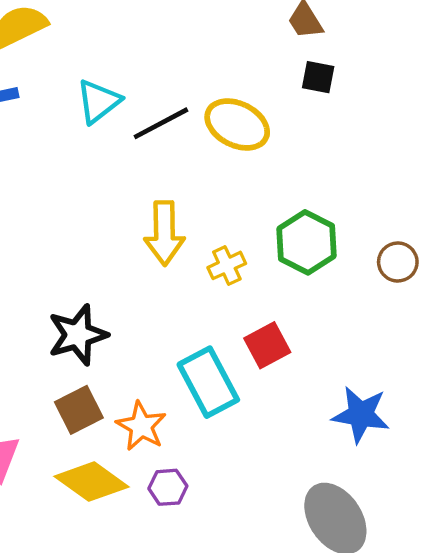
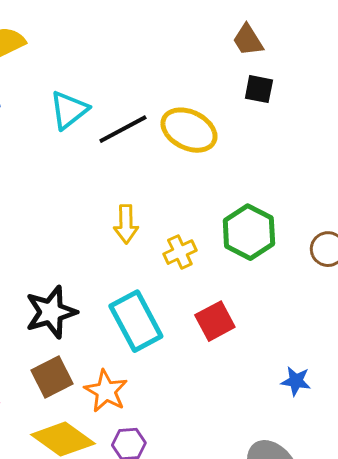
yellow arrow: (164, 233) -> (126, 224), size x0.7
cyan rectangle: (208, 382) -> (136, 321), moved
blue star: (361, 415) -> (296, 381), size x0.6

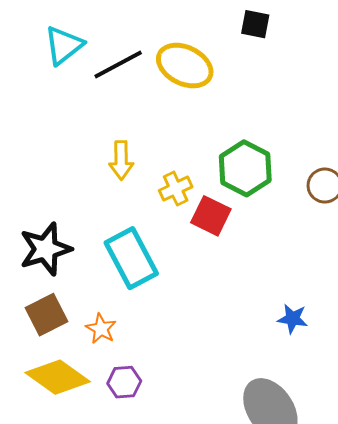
red square: (215, 321) -> (211, 216), moved, turned -36
orange star: (106, 391) -> (101, 329), size x0.7

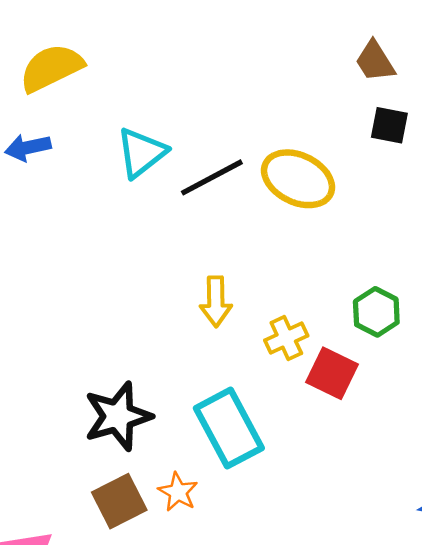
green hexagon: (245, 168) -> (376, 312), size x0.7
orange star: (101, 329) -> (178, 492), moved

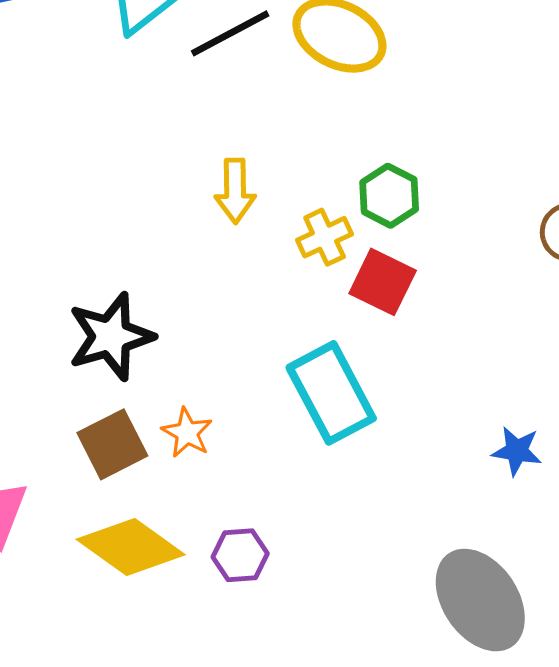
green hexagon: (376, 312) -> (389, 196), moved
cyan rectangle: (229, 428) -> (331, 393), moved

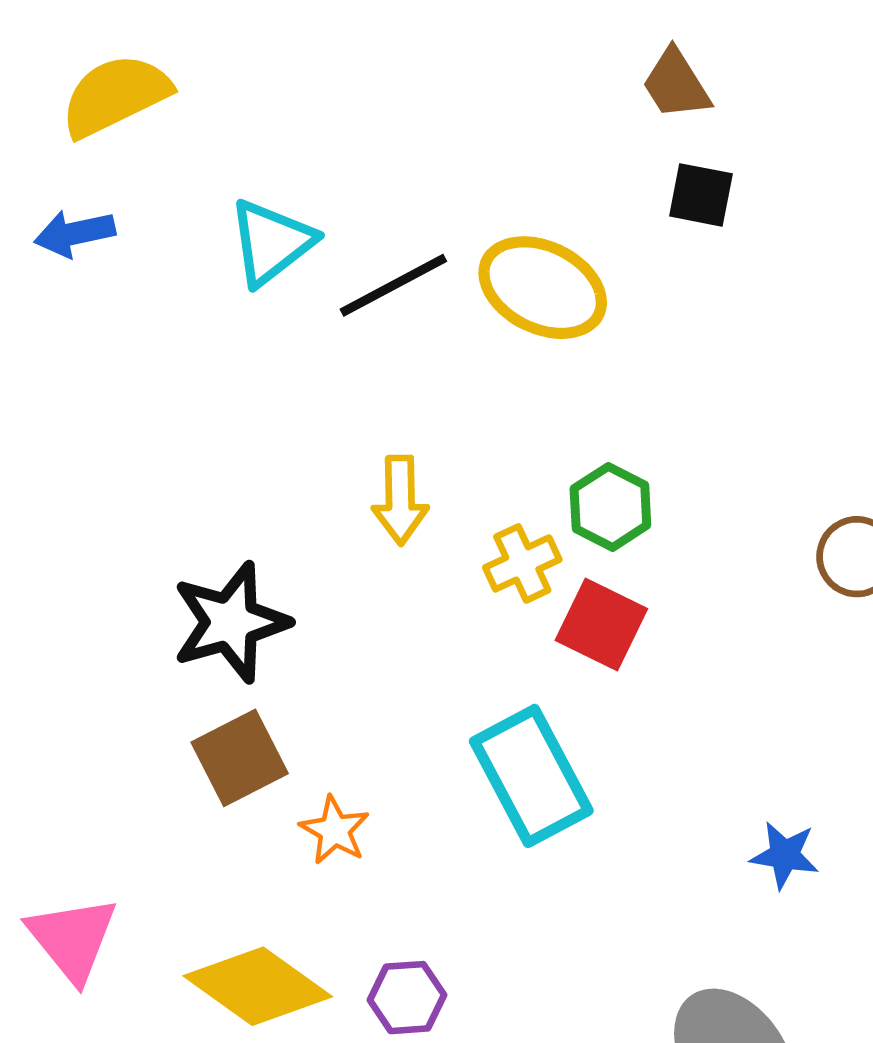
black star: (111, 337) -> (231, 622), moved
brown square: (112, 444) -> (240, 758), moved

